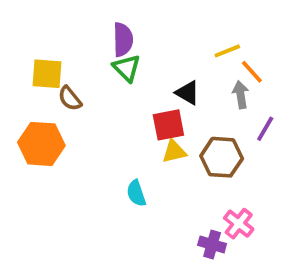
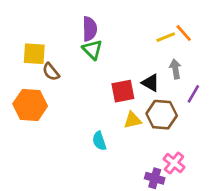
orange line: (252, 72) -> (184, 33), moved
black triangle: (187, 93) -> (151, 83), moved
yellow triangle: (174, 152) -> (133, 120), moved

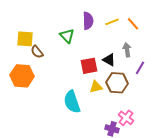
purple semicircle: (90, 29) -> (88, 21), moved
yellow line: (166, 37) -> (112, 22), moved
cyan semicircle: (99, 141) -> (72, 102), size x1.6

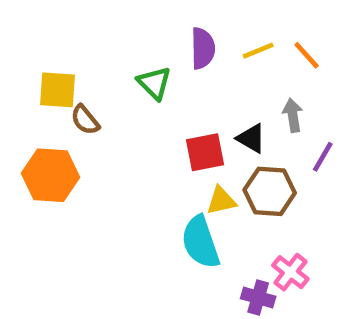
cyan semicircle: (72, 102) -> (200, 242), moved

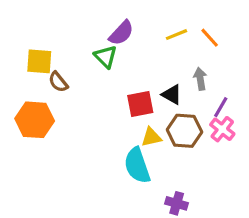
purple semicircle: (203, 48) -> (121, 33), moved, turned 44
pink cross: (290, 272) -> (222, 129), moved

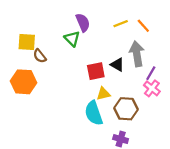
purple semicircle: (121, 33) -> (83, 23), turned -66
gray arrow: (200, 79) -> (137, 54), size x1.6
brown hexagon: (184, 131) -> (126, 109), moved

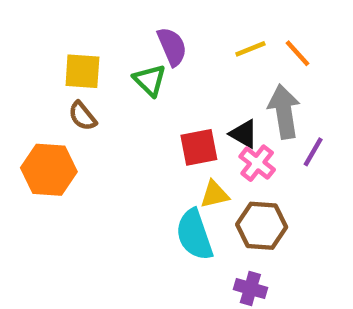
yellow square: (27, 42) -> (82, 71), moved
pink cross: (152, 88) -> (257, 163), moved

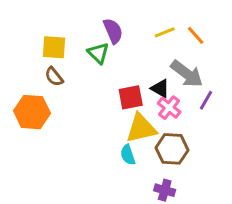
gray arrow: (284, 112) -> (187, 74), turned 136
yellow triangle: (215, 194) -> (141, 128), size x1.6
cyan semicircle: (194, 235) -> (128, 155), size x0.6

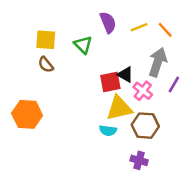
purple semicircle: (113, 31) -> (108, 22), moved
gray arrow: (187, 74) -> (158, 62), turned -108
black triangle: (160, 88) -> (125, 75), moved
orange hexagon: (32, 112) -> (27, 114), moved
cyan semicircle: (128, 155) -> (108, 131), turned -63

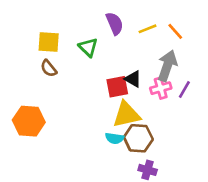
pink cross: (143, 91) -> (161, 88), moved, turned 36
brown hexagon: (145, 126) -> (138, 138), moved

